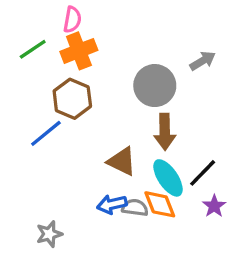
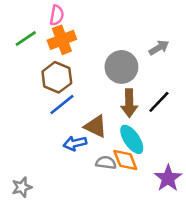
blue line: (46, 133) -> (62, 104), moved
black line: (203, 173) -> (159, 102), moved
blue arrow: (112, 204) -> (75, 143), moved
purple star: (214, 206) -> (168, 178), moved, size x1.5
gray star: (49, 234) -> (22, 187), moved

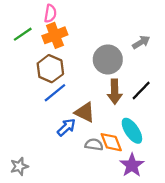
cyan ellipse: (132, 139) -> (132, 131), moved
blue arrow: (75, 143) -> (66, 127), turned 150
purple star: (168, 178) -> (132, 165), moved

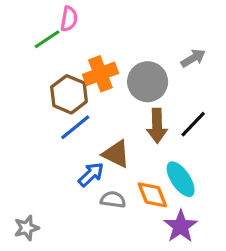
green line: (23, 34) -> (47, 39), moved
orange cross: (55, 35) -> (100, 74), moved
gray semicircle: (94, 145) -> (113, 200), moved

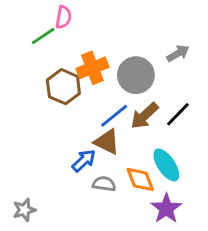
brown arrow: (157, 126) -> (145, 116), turned 48
blue line: (75, 127) -> (114, 116), moved

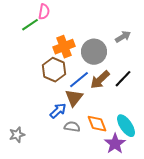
brown hexagon: (63, 87) -> (54, 70), moved
brown triangle: (107, 142) -> (74, 98), turned 42
cyan ellipse: (166, 165) -> (126, 126), moved
gray star: (24, 210) -> (17, 135), moved

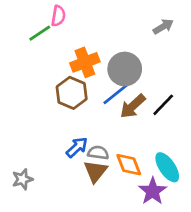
gray arrow: (123, 37) -> (163, 27), moved
blue line: (79, 80) -> (115, 94), moved
brown triangle: (74, 98) -> (96, 171), moved
gray semicircle: (72, 127) -> (98, 153), moved

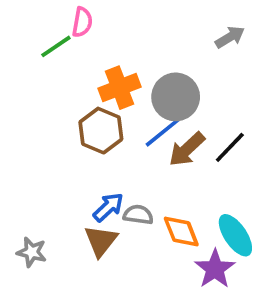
brown triangle: (96, 171) -> (101, 241), moved
gray star: (22, 179) -> (32, 252), turned 30

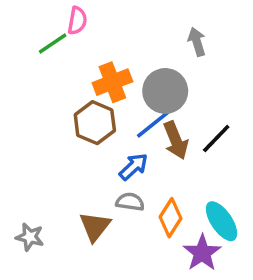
gray arrow: (230, 37) -> (197, 42), moved, turned -76
brown arrow: (187, 149) -> (176, 140), turned -69
blue arrow: (108, 207) -> (134, 167), moved
orange diamond: (181, 232) -> (170, 218), turned 54

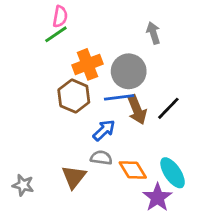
green line: (53, 43) -> (56, 34), moved
blue line: (153, 124) -> (119, 97), turned 32
orange diamond: (170, 218) -> (133, 170), turned -64

